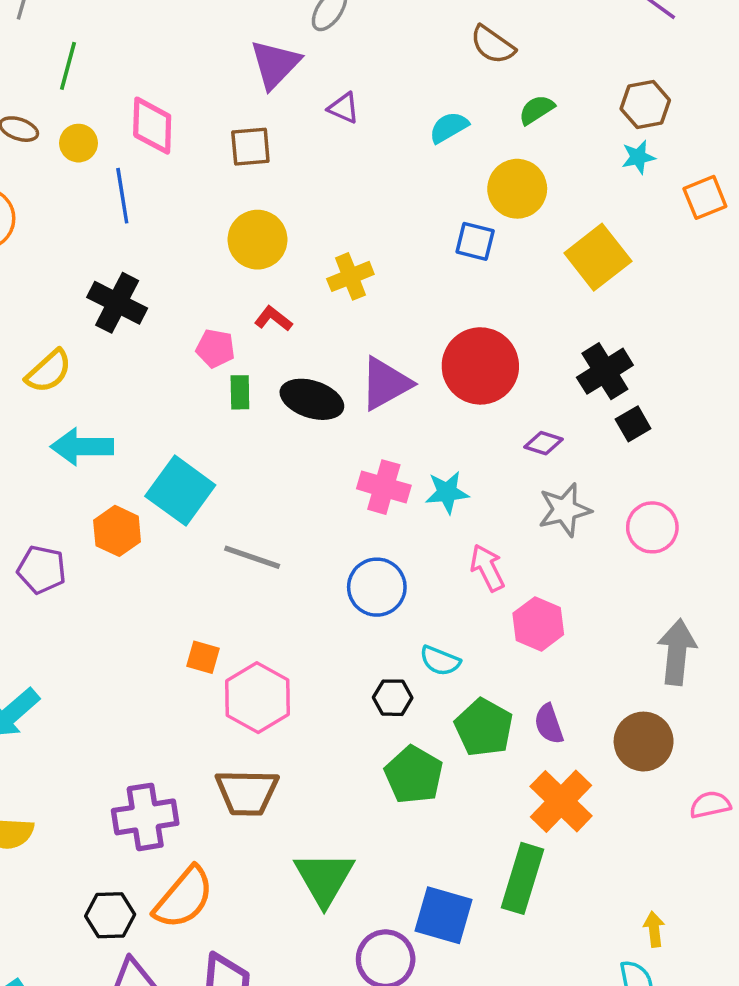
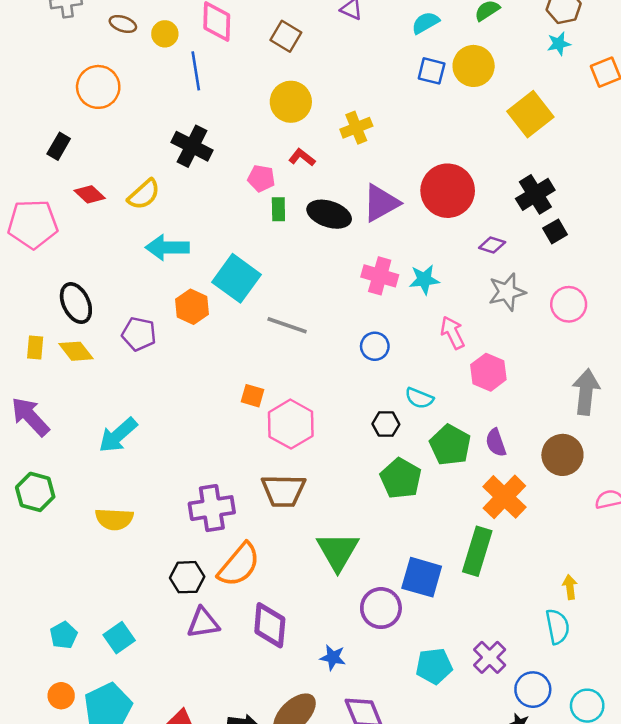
brown square: (250, 147) -> (286, 36), turned 36
blue square: (475, 241) -> (432, 71), moved
blue circle: (377, 587) -> (375, 346), size x0.7

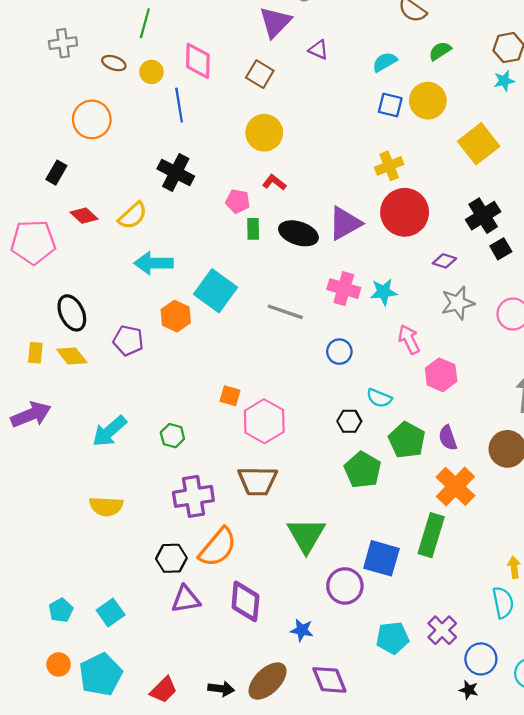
yellow cross: (356, 128) -> (389, 166), moved
gray line: (287, 325) -> (285, 312), moved
purple arrow: (30, 417) -> (31, 415), turned 111
green hexagon: (35, 492) -> (172, 436), moved, size x0.7

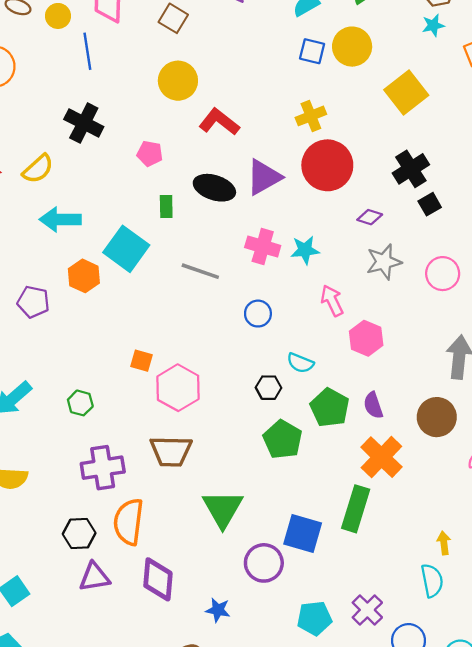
red L-shape: (274, 182) -> (219, 122), moved, size x1.6
green rectangle: (253, 229) -> (166, 207), moved
orange semicircle: (218, 547) -> (129, 522), turned 147

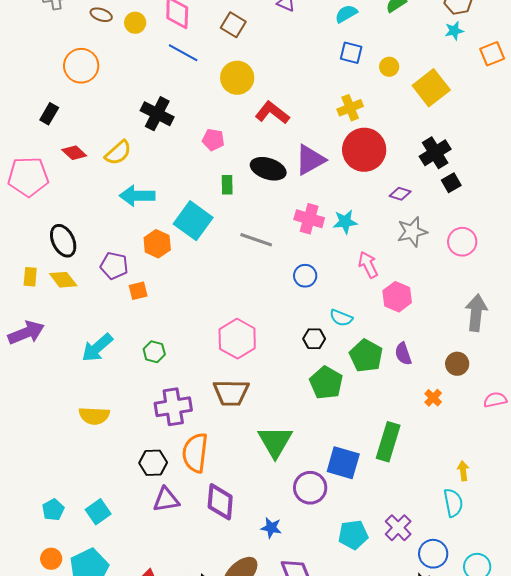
yellow circle: (352, 47) -> (389, 67), moved, size x0.6
blue line: (87, 51) -> (183, 53), moved, turned -52
orange square: (141, 361) -> (138, 291), moved, turned -30
brown circle: (437, 417) -> (457, 364), size x0.7
orange cross: (381, 457) -> (433, 398), moved, size x0.5

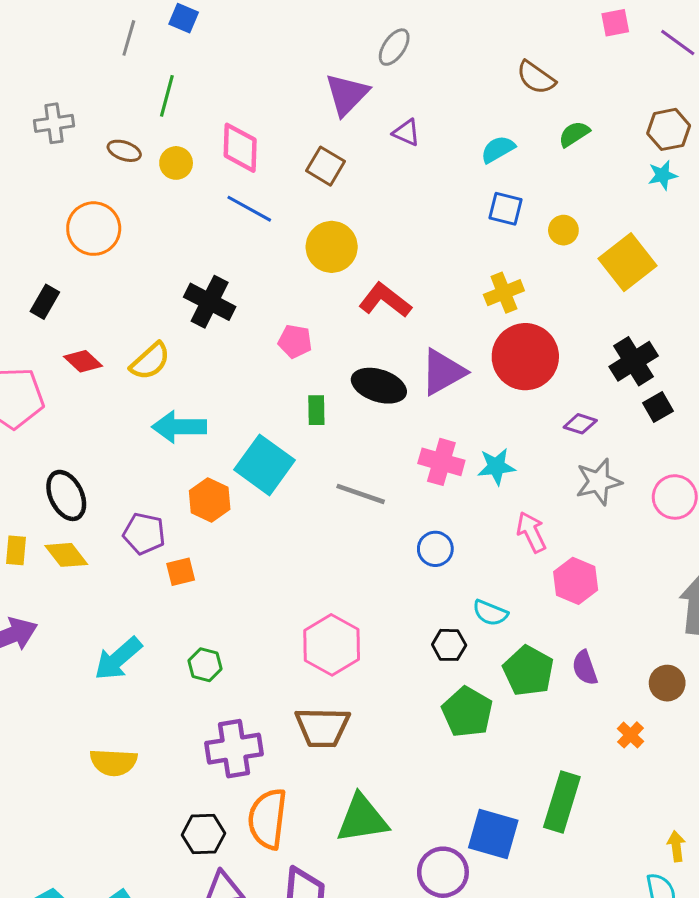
green triangle: (275, 442) -> (362, 819), moved, turned 51

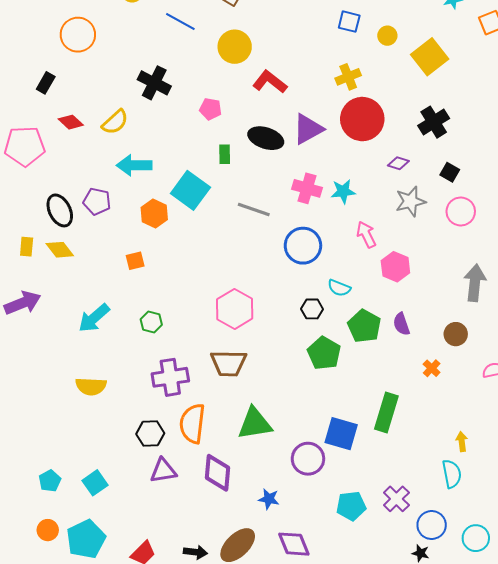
black square: (658, 407) -> (450, 172), moved, turned -30
purple pentagon: (144, 534) -> (97, 201), moved
blue circle: (435, 549) -> (303, 246), size x1.6

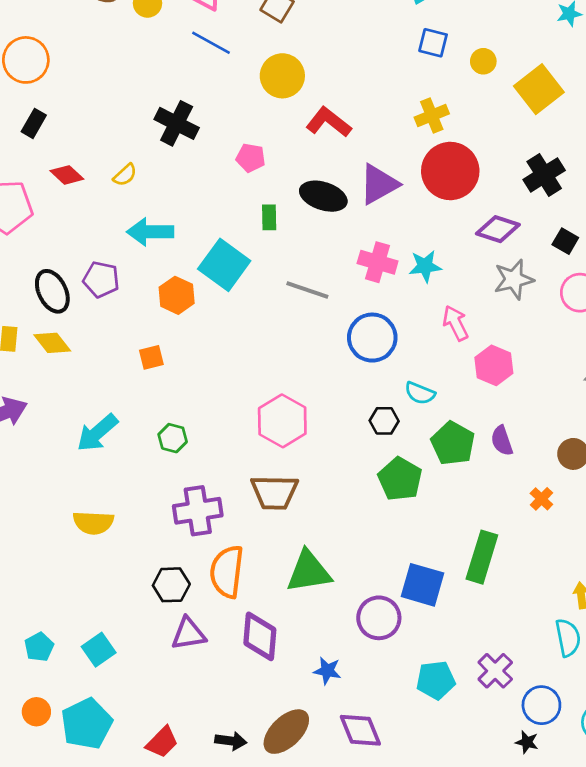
orange circle: (78, 35) -> (26, 60), moved
yellow semicircle: (115, 122) -> (125, 175), size x0.7
purple diamond: (398, 163) -> (498, 229), size x1.5

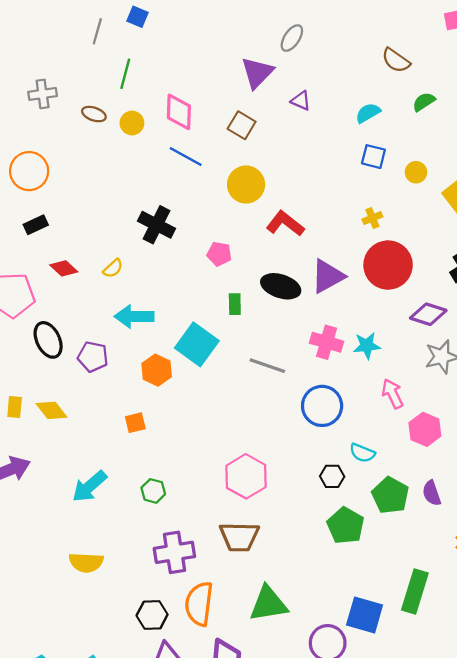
yellow cross: (432, 115) -> (372, 218), size x0.7
black rectangle: (34, 123) -> (36, 225), turned 35
black ellipse: (52, 291) -> (48, 340), moved

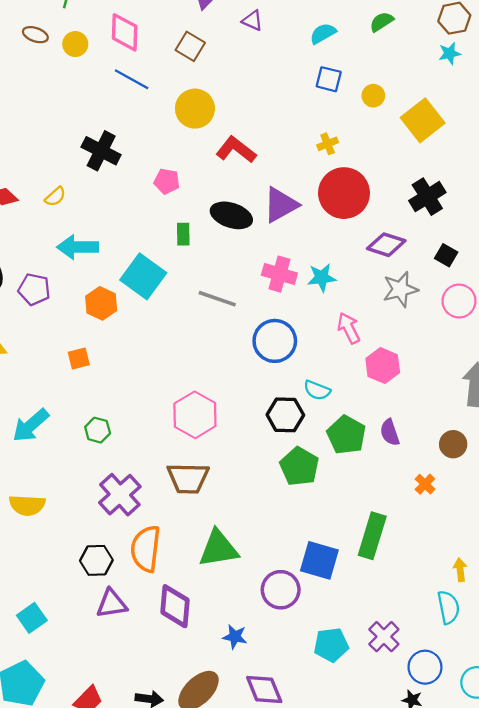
black hexagon: (332, 476) -> (285, 415), size x1.4
purple cross: (174, 552) -> (120, 495), turned -33

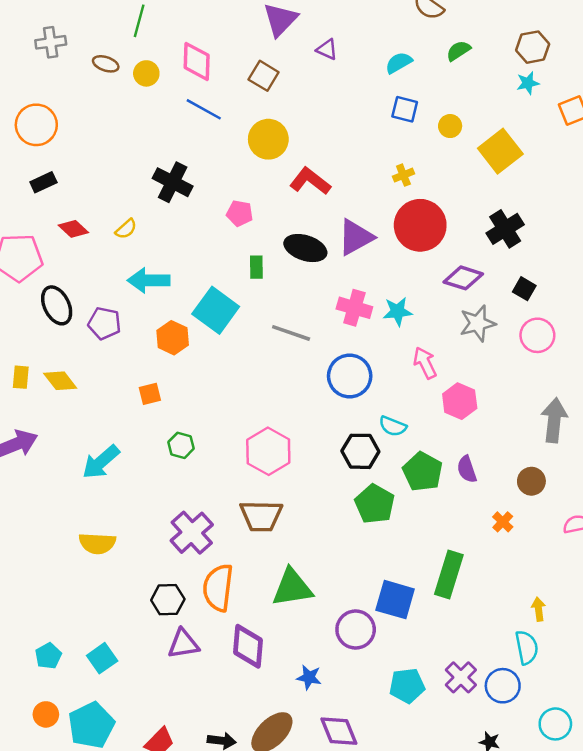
green hexagon: (98, 430) -> (181, 445), moved
blue circle: (425, 667) -> (503, 686), moved

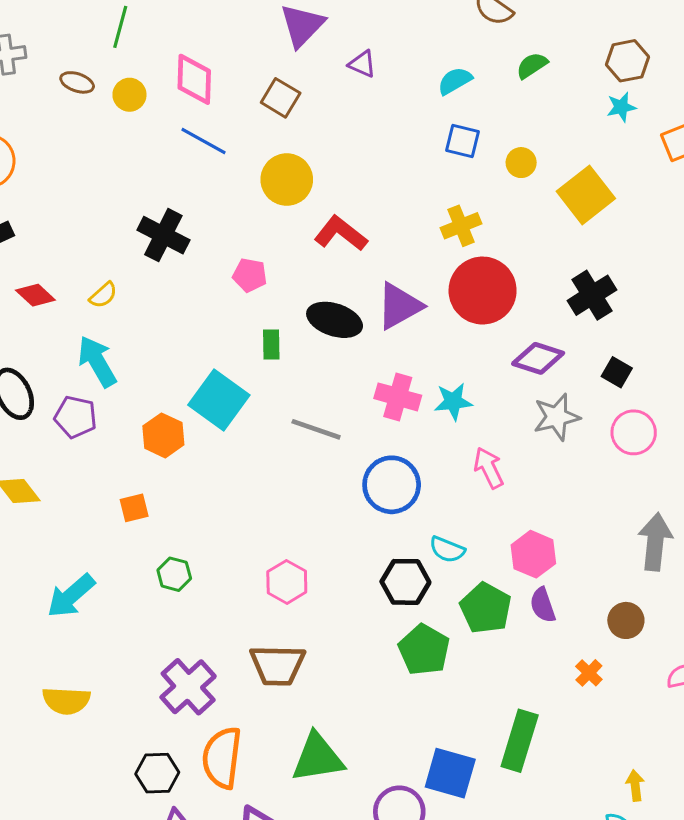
yellow cross: (403, 175) -> (461, 226), size x1.4
cyan arrow: (149, 280) -> (97, 361), moved, turned 60
pink hexagon: (460, 401) -> (533, 554), moved
pink hexagon: (268, 451) -> (287, 582), size x0.7

